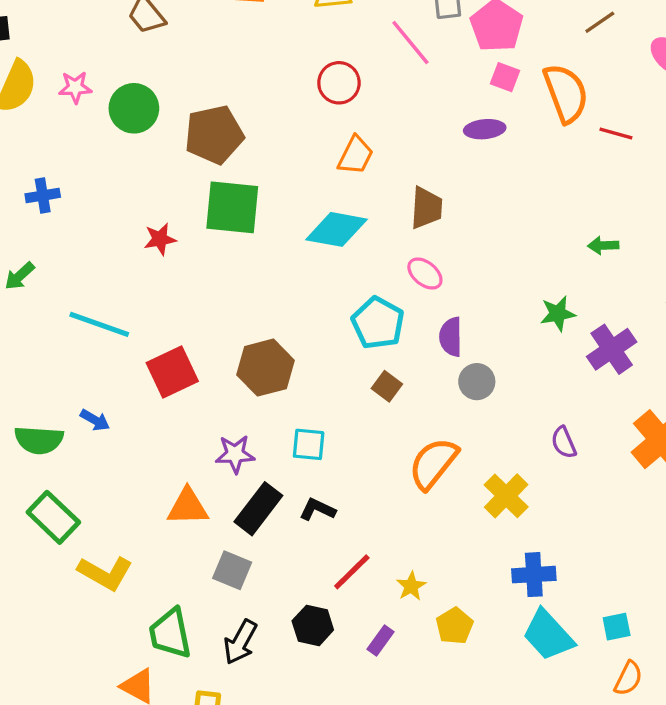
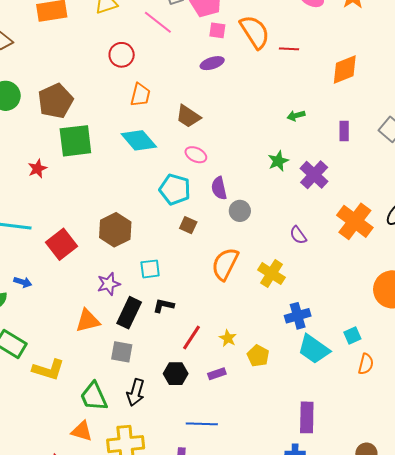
brown trapezoid: (426, 208) -> (188, 116), turned 132
cyan diamond: (336, 229) -> (139, 140), turned 51
purple rectangle: (381, 641) -> (217, 374), turned 48

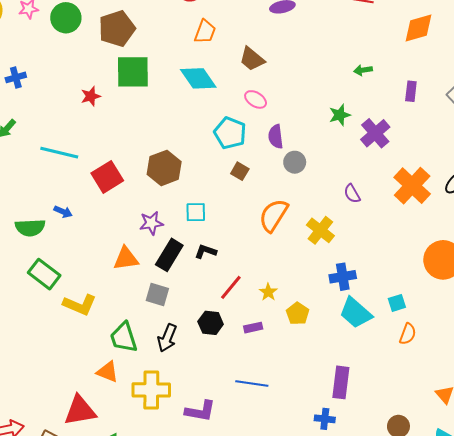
blue line: (202, 424) -> (252, 384), moved

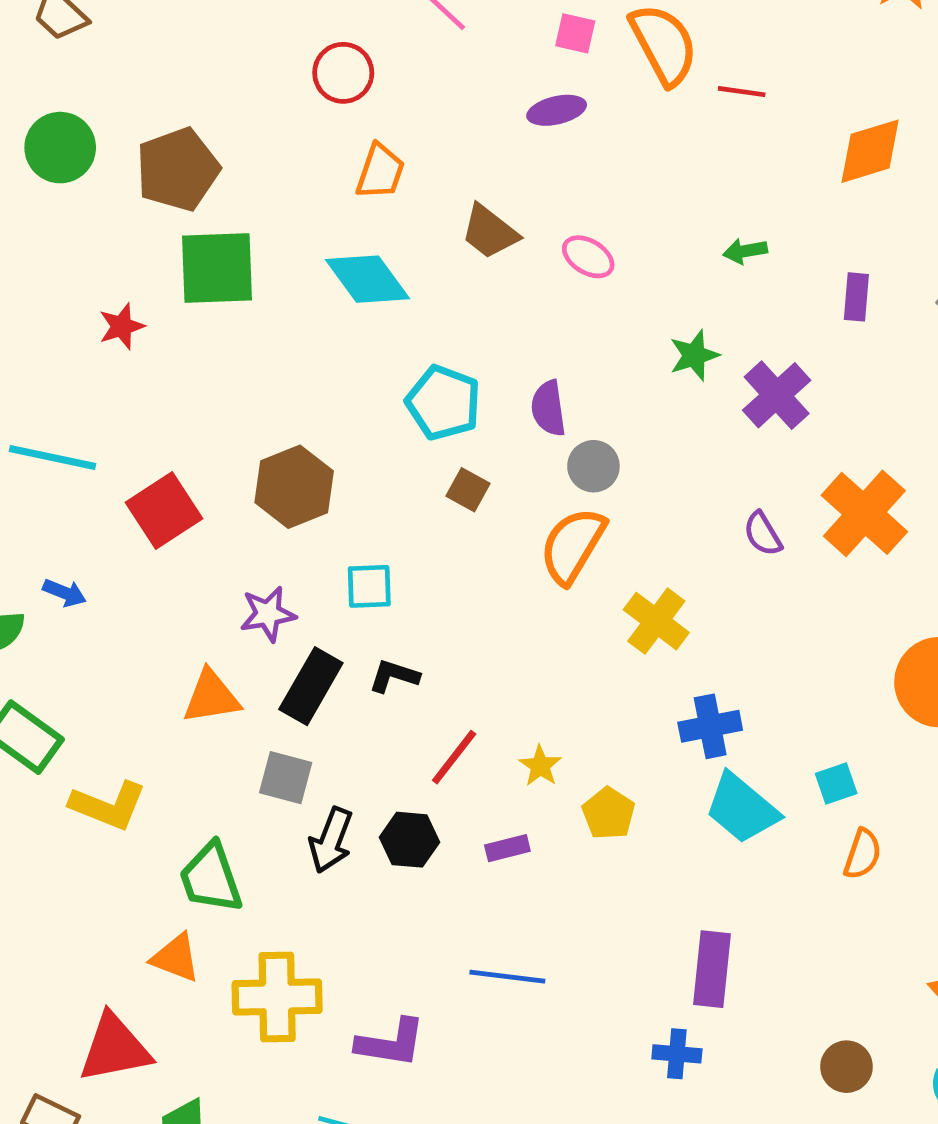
pink ellipse: (256, 99) -> (588, 257), moved
purple semicircle: (352, 194) -> (763, 534), moved
orange semicircle: (274, 215) -> (573, 546), moved
black arrow: (167, 338) -> (331, 840), moved

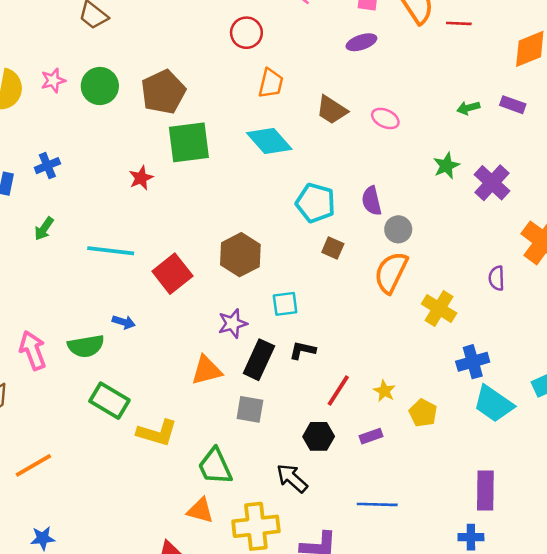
purple rectangle: (856, 297) -> (513, 105), moved, turned -70
purple semicircle: (763, 534) -> (497, 278), moved, turned 35
black arrow: (331, 840) -> (292, 478), moved, turned 116

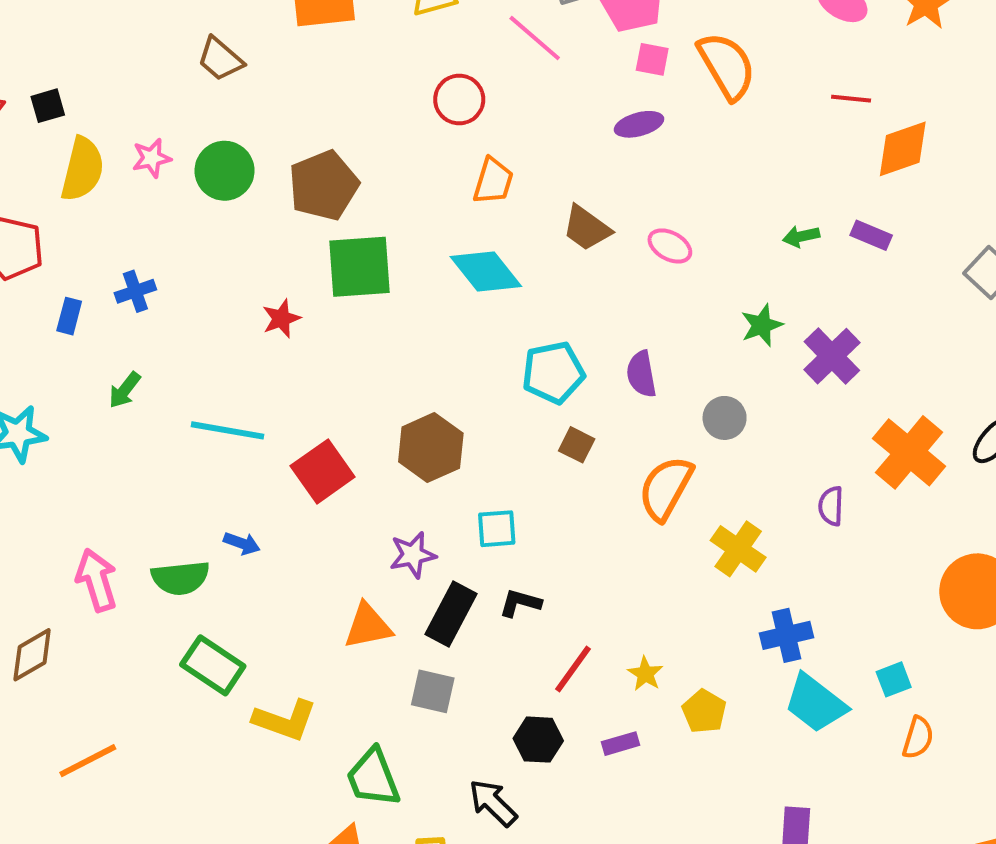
red line: (459, 23) -> (851, 99), moved
cyan pentagon: (316, 203) -> (553, 373), turned -30
gray circle: (398, 229) -> (725, 418), moved

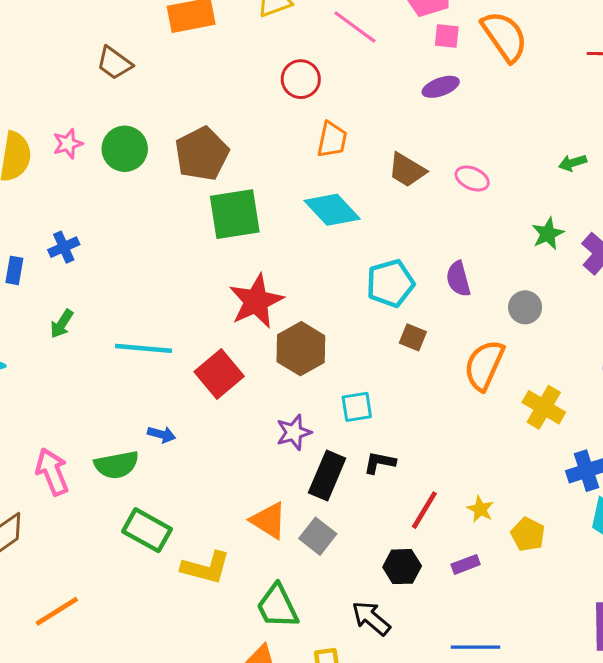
red star: (281, 319) -> (256, 301), moved, size x1.8
orange triangle: (368, 626) -> (269, 520), moved, turned 48
gray square: (433, 691) -> (318, 536), turned 30

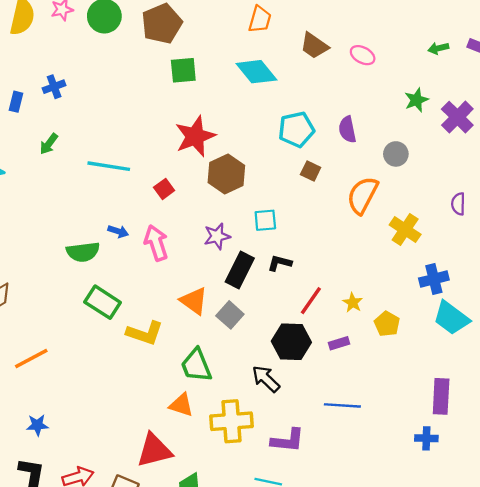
green square: (235, 214) -> (183, 70), size x0.7
red square: (219, 374) -> (164, 189), size x0.6
pink arrow: (52, 472) -> (156, 243), moved
black hexagon: (402, 567) -> (291, 342), size x1.4

